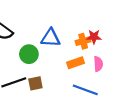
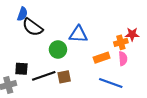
red star: (94, 37) -> (132, 34), moved
orange cross: (83, 41) -> (121, 42), moved

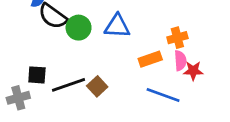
red star: (132, 34) -> (193, 71), moved
green circle: (58, 49) -> (79, 28), moved
brown square: (64, 77) -> (97, 86), turned -32

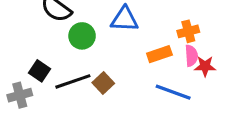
green circle: (79, 28) -> (82, 36), moved
black square: (37, 75) -> (39, 71), turned 30

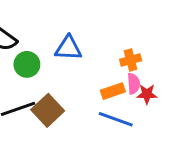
orange rectangle: (159, 54) -> (113, 91), moved
brown square: (103, 83) -> (48, 110), size x1.5

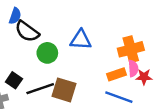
orange cross: (131, 60) -> (131, 49), size x1.5
brown square: (48, 110) -> (64, 90), turned -30

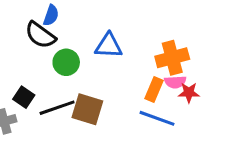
blue semicircle: (15, 16) -> (51, 15), moved
pink semicircle: (133, 68) -> (175, 82), turned 91
orange rectangle: (117, 74) -> (154, 90), turned -48

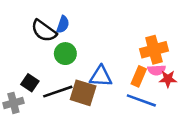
blue semicircle: (51, 15) -> (63, 24), moved
blue triangle: (109, 46) -> (101, 76), moved

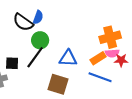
orange rectangle: (139, 76) -> (98, 58), turned 35
black square: (30, 83) -> (12, 63), turned -32
black line: (58, 92) -> (35, 57), moved, turned -35
brown square: (83, 93) -> (58, 84), moved

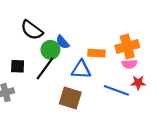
blue semicircle: (38, 17) -> (63, 42), moved, turned 120
orange rectangle: (98, 58) -> (97, 53), moved, turned 35
red star: (121, 60) -> (138, 83), moved
black square: (12, 63) -> (18, 66), moved

